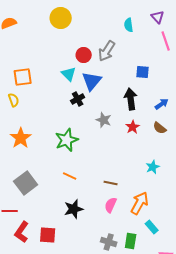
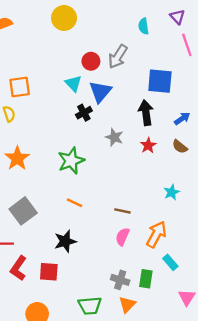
blue square: (143, 72) -> (160, 81), size x1.6
black star: (74, 209) -> (65, 241), moved

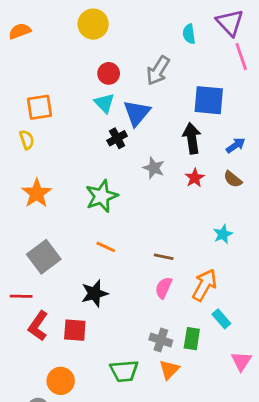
purple triangle: (177, 17) -> (230, 23), size x1.5
red circle: (91, 61) -> (109, 73), moved

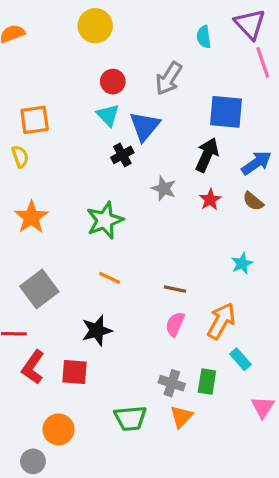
black arrow: (192, 138) -> (207, 155), turned 32
blue arrow: (236, 145) -> (256, 163), size x1.4

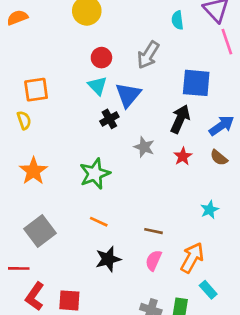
black star: (97, 331) -> (108, 259), moved

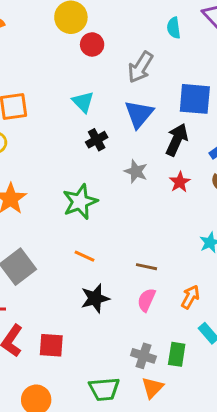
red circle: (101, 58) -> (92, 44), moved
blue triangle: (128, 95) -> (139, 114), moved
orange arrow: (192, 258) -> (190, 297), size x0.7

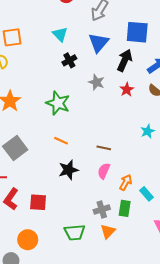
green star: (80, 202) -> (58, 103), turned -30
orange arrow: (190, 297) -> (126, 182), moved
gray cross: (143, 356) -> (102, 209), turned -35

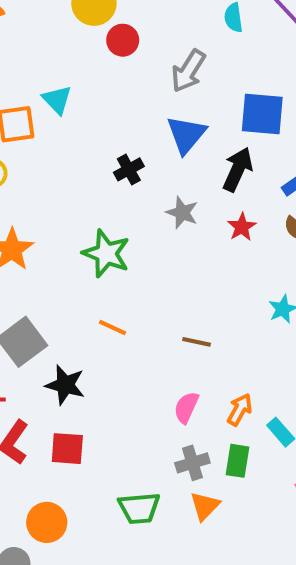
cyan triangle: (60, 34) -> (57, 100), moved
black star: (68, 170) -> (65, 385), moved, turned 30
pink semicircle: (104, 171) -> (186, 407), moved

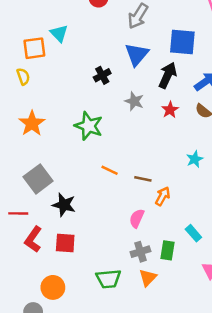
orange line: (112, 327) -> (110, 170), moved
orange arrow: (240, 410) -> (163, 196), moved

